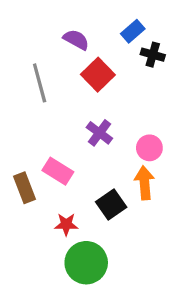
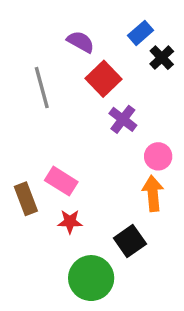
black cross: (153, 55) -> (162, 58), turned 30
purple cross: (99, 133) -> (123, 119), moved
black square: (111, 204) -> (130, 241), moved
red star: (66, 224) -> (70, 222), moved

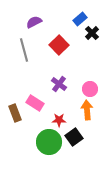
purple semicircle: (81, 42) -> (34, 22), moved, turned -56
purple cross: (123, 119) -> (59, 84), moved
red star: (70, 222) -> (59, 120), moved
green circle: (91, 278) -> (49, 142), moved

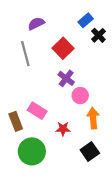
purple cross: (59, 84) -> (66, 78), moved
pink circle: (90, 89) -> (80, 96), moved
black square: (74, 137) -> (90, 151), moved
green circle: (49, 142) -> (32, 151), moved

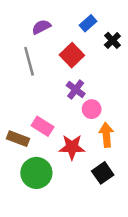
blue rectangle: (86, 20) -> (88, 23), moved
brown rectangle: (16, 121) -> (18, 139), turned -48
red star: (63, 129) -> (72, 147), size x1.5

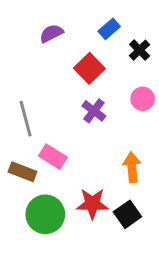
gray line: (29, 61) -> (26, 119), moved
pink circle: (92, 109) -> (143, 99), moved
red star: (72, 147) -> (92, 204), moved

